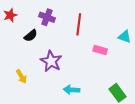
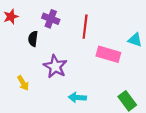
black semicircle: (31, 36) -> (33, 39), turned 136
pink rectangle: (100, 50) -> (108, 54), size x1.5

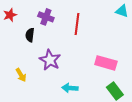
cyan triangle: (135, 40) -> (122, 11), moved
pink rectangle: (108, 54) -> (106, 63), moved

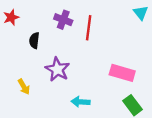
cyan triangle: (122, 11) -> (141, 13), turned 32
purple cross: (46, 17) -> (63, 20), moved

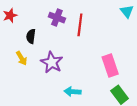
pink rectangle: (122, 73) -> (110, 65), turned 55
yellow arrow: (24, 87) -> (22, 58), moved

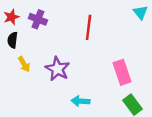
purple cross: (57, 18) -> (38, 19), moved
black semicircle: (31, 36) -> (13, 40), moved

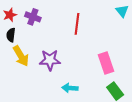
yellow arrow: (24, 64) -> (21, 56), size x1.5
purple star: (57, 69) -> (50, 60), turned -30

